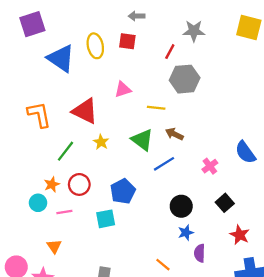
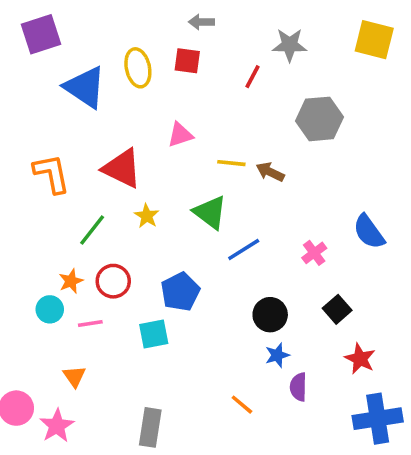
gray hexagon: (185, 79) -> (319, 119), moved
brown arrow: (174, 134) -> (270, 172), moved

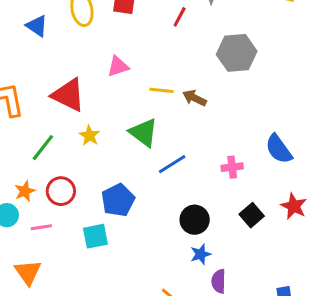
blue triangle: (85, 87) -> (37, 26), size x0.6
pink cross: (314, 253) -> (232, 167), turned 30
red star: (360, 359) -> (294, 206), moved
orange triangle: (74, 376) -> (28, 272), size x1.4

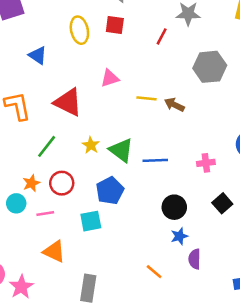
blue triangle: (37, 26) -> (38, 55), moved
green triangle: (144, 133) -> (121, 150), moved
yellow star: (89, 136) -> (91, 145), moved
blue line: (172, 164) -> (155, 160), turned 30
orange triangle: (28, 272) -> (54, 251), moved, turned -30

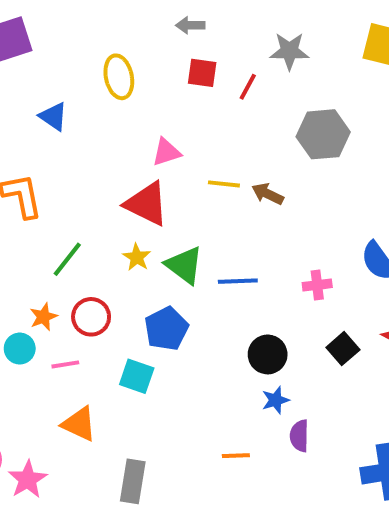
red square: (115, 25) -> (202, 73), moved
red triangle: (68, 102) -> (147, 204), moved
cyan square: (91, 221) -> (137, 376), turned 30
orange line: (154, 272) -> (236, 456), turned -42

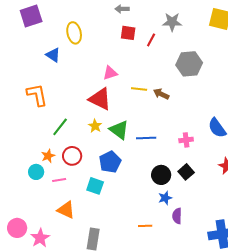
yellow ellipse: (119, 77) -> (74, 33), moved
black square: (343, 349) -> (186, 172), moved

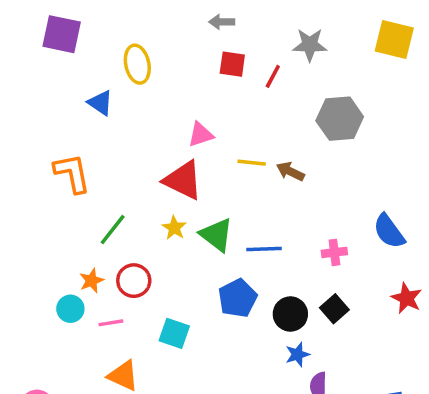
purple square: (31, 16) -> (62, 34), turned 30
blue pentagon: (110, 162) -> (238, 298), moved

